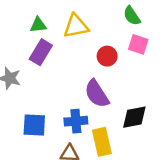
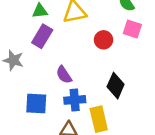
purple semicircle: (97, 94) -> (64, 75), moved, size x0.7
black diamond: (134, 117) -> (116, 86), moved, turned -55

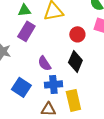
black diamond: (116, 86) -> (75, 61), moved
blue square: (36, 104) -> (21, 87), turned 30

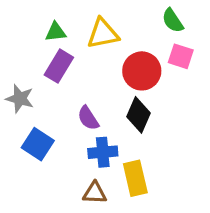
red circle: (77, 34) -> (142, 71), size x1.5
blue square: (21, 87) -> (38, 144), moved

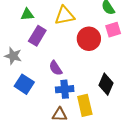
green triangle: (56, 32) -> (27, 14), moved
pink square: (181, 56) -> (113, 30), turned -35
black diamond: (139, 115) -> (106, 84), moved

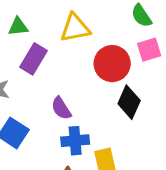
black diamond: (106, 84) -> (129, 102), moved

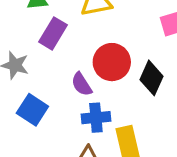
red circle: (112, 64) -> (112, 62), moved

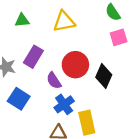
purple rectangle: (53, 33) -> (33, 57), moved
blue cross: (96, 118) -> (64, 104), turned -30

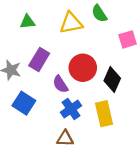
green semicircle: (113, 12) -> (99, 14), moved
yellow rectangle: (87, 123) -> (104, 114), moved

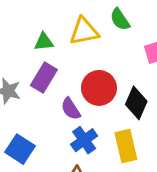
green triangle: (27, 22) -> (44, 42), moved
blue square: (24, 103) -> (20, 149), moved

